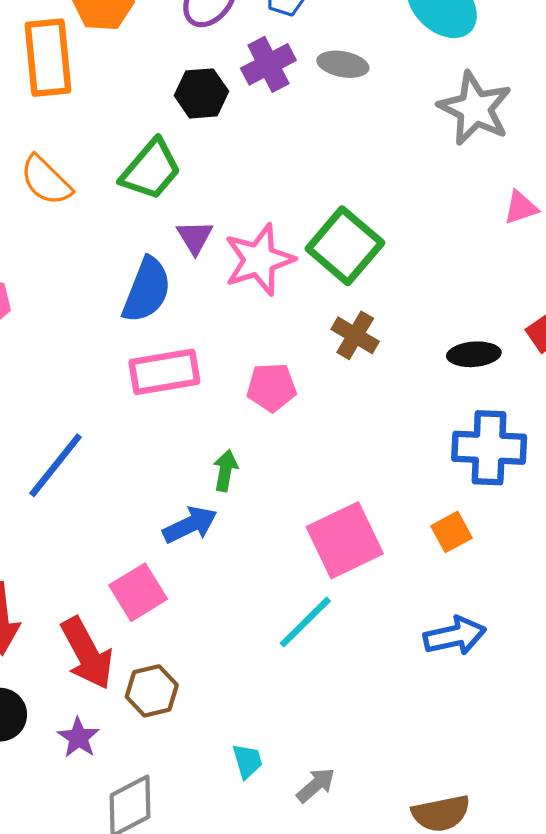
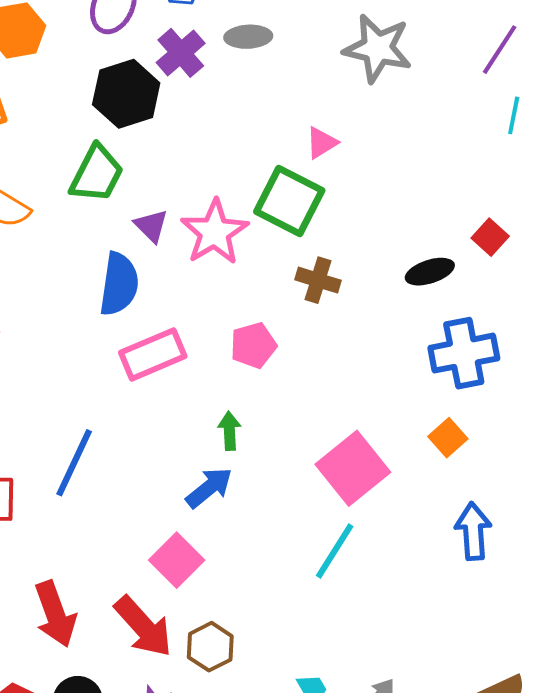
black hexagon: (201, 93) -> (126, 94), size x1.4
pink triangle: (521, 207) -> (322, 143), moved
blue arrow: (455, 636) -> (473, 531), turned -68

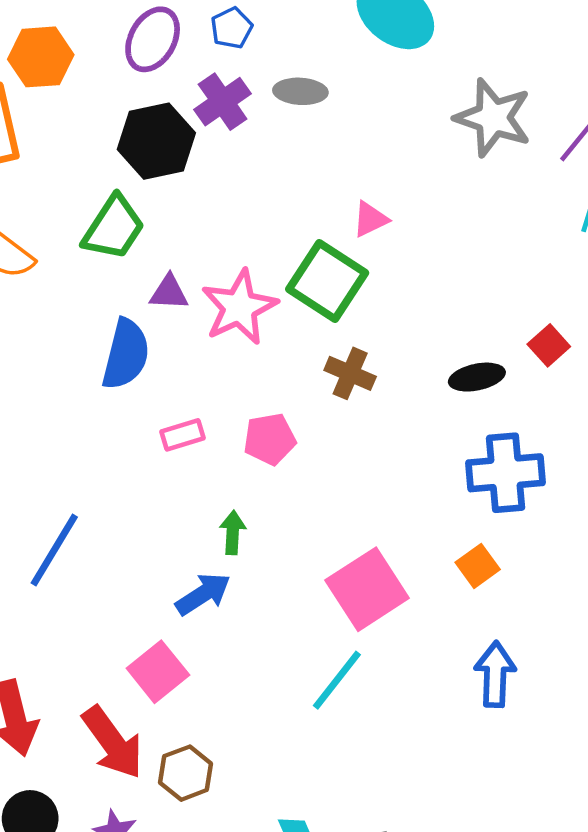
gray star: (378, 48) -> (493, 118), moved
purple triangle: (151, 226) -> (169, 293), turned -48
pink rectangle: (153, 354) -> (182, 435), moved, size x0.6

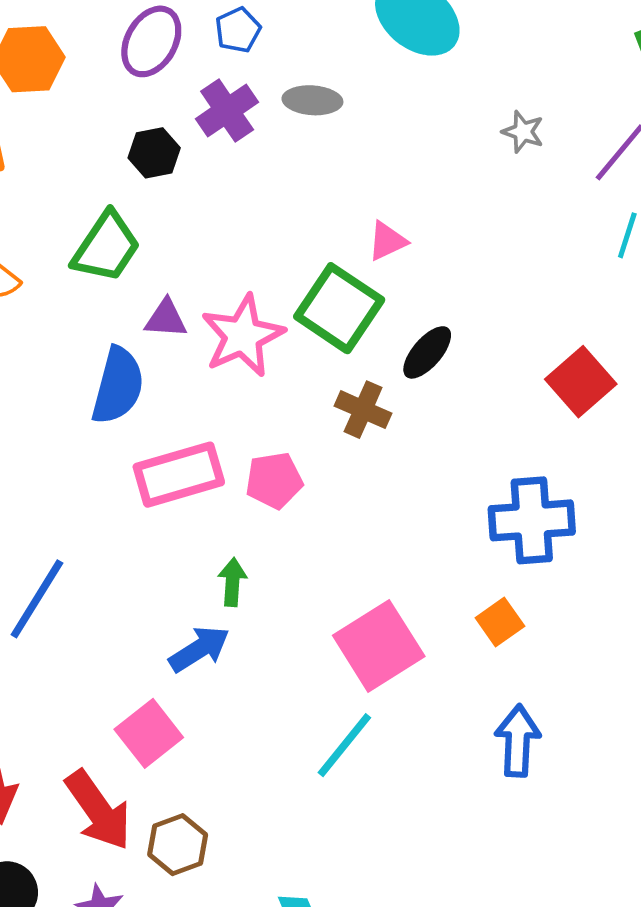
gray star: (493, 118) -> (523, 132), size x0.5
black hexagon: (156, 141) -> (154, 153), size x0.6
red square: (549, 345) -> (581, 382), size x1.5
black ellipse: (477, 377) -> (427, 352), moved, turned -38
pink rectangle: (182, 435) -> (179, 475), size x1.8

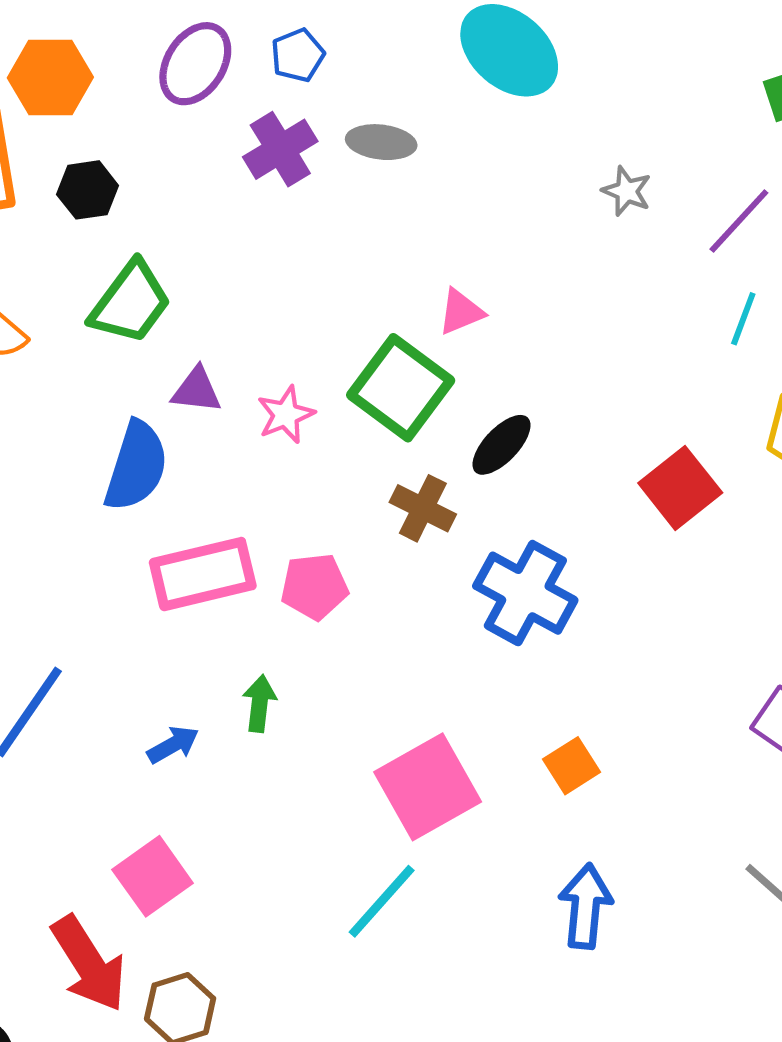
black hexagon: (154, 153) -> (88, 190), moved
pink star: (243, 336) -> (286, 415), size x0.6
blue cross: (532, 520) -> (525, 593), moved, turned 30
blue arrow: (199, 649) -> (173, 745), moved, size x0.7

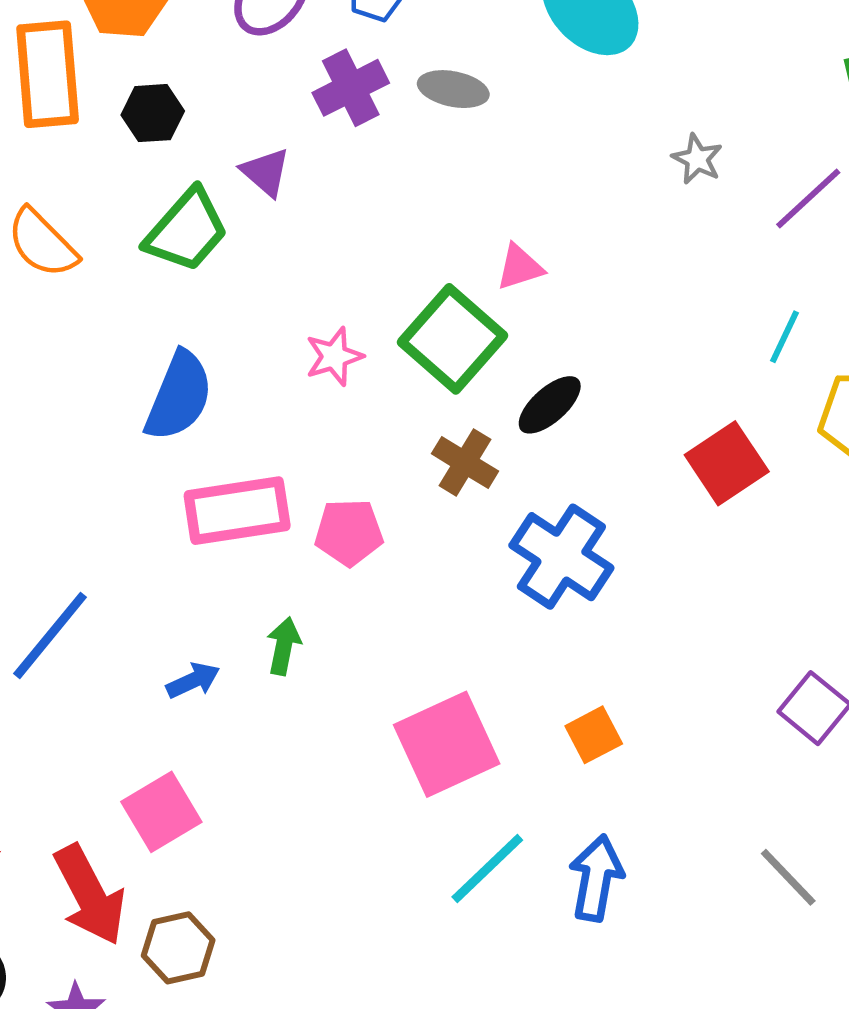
cyan line: (743, 319) -> (785, 337), moved
purple triangle: (196, 390) -> (266, 172), moved, turned 30
cyan line: (382, 901) -> (487, 868), moved

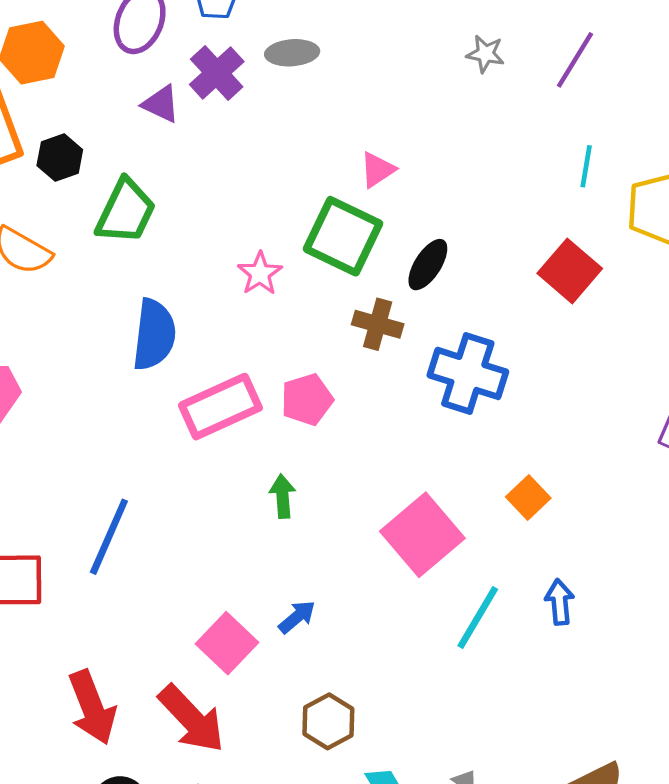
black hexagon: (153, 113) -> (60, 158), moved
purple triangle: (266, 172) -> (161, 104), moved
blue arrow: (193, 681) -> (297, 617), moved
blue arrow: (596, 878) -> (560, 602), size x0.7
brown hexagon: (178, 948) -> (328, 721), moved

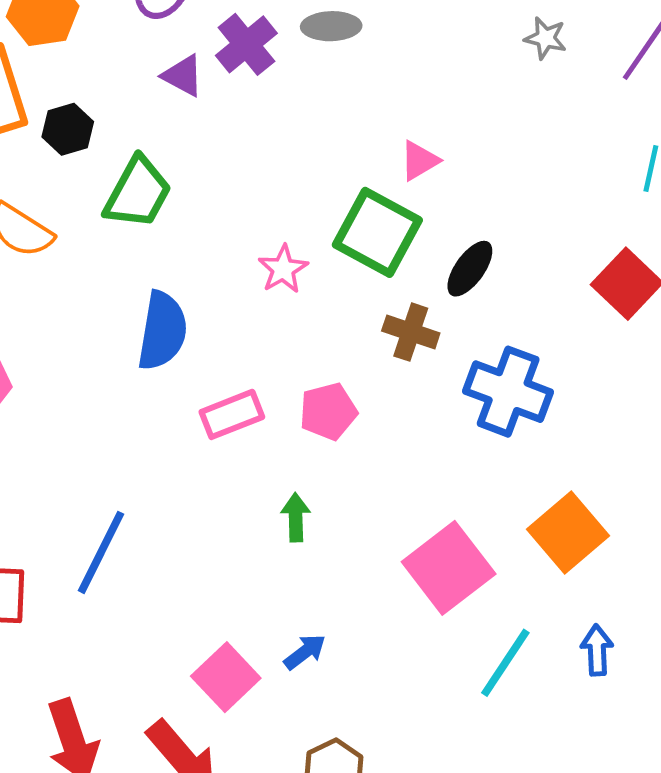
pink rectangle: (220, 407) -> (232, 414), size x0.7
orange square: (528, 498) -> (568, 533), size x1.6

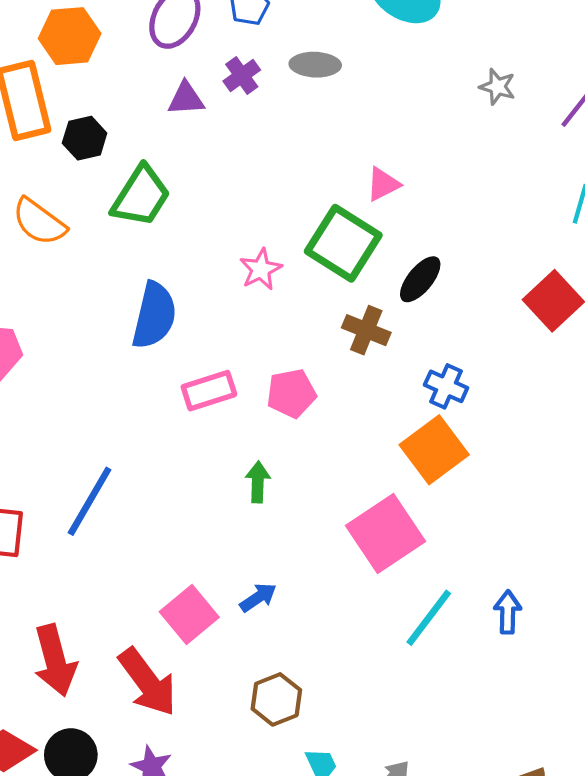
purple cross: (246, 44) -> (242, 75), size x0.7
purple triangle: (183, 76) -> (186, 99), turned -36
blue cross: (508, 392) -> (446, 386), size x0.6
orange square: (568, 533) -> (434, 450), moved

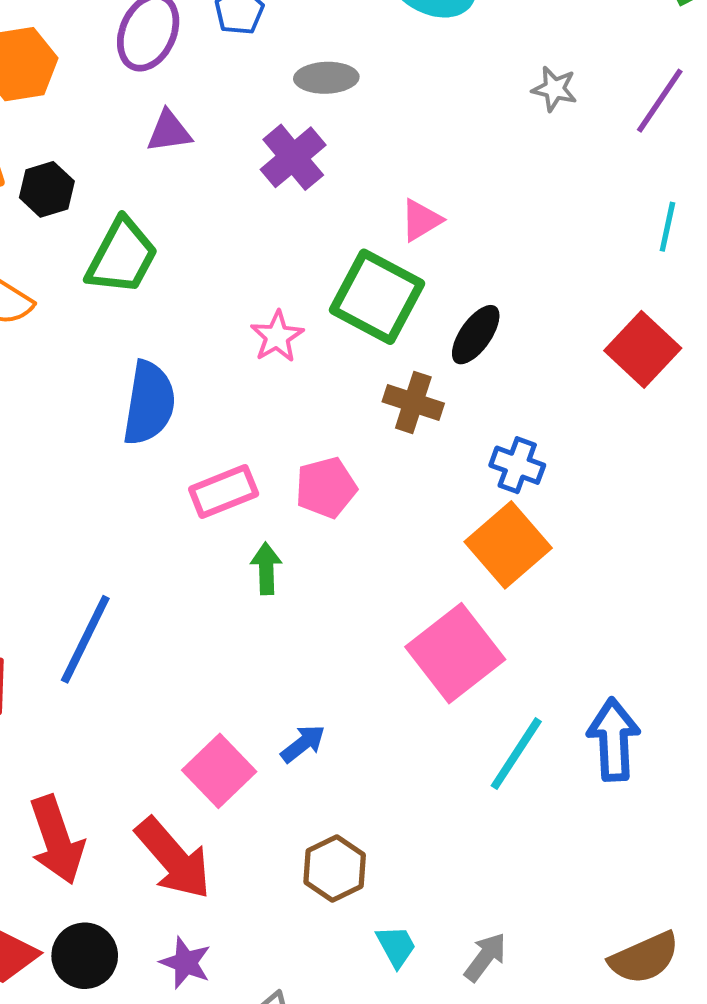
purple cross: (242, 75) -> (293, 157), moved, size x1.4
green arrow: (258, 482) -> (266, 569), moved
blue arrow: (508, 612) -> (614, 740), size x1.5

